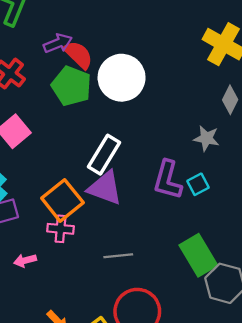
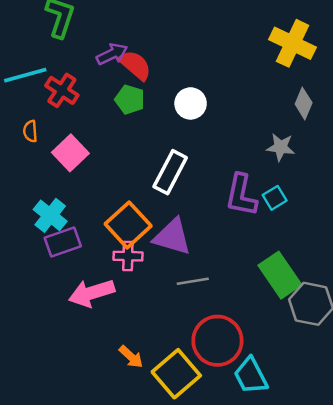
white circle: (122, 78) -> (191, 103), moved, size x0.6
green pentagon: (71, 86) -> (130, 100), size x0.7
purple triangle: (105, 188) -> (172, 237), moved
pink arrow: (25, 260) -> (92, 293), size x1.8

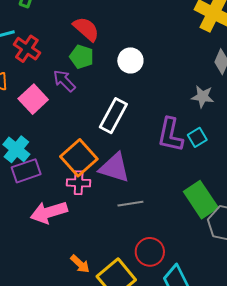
purple arrow: (112, 54) -> (64, 81), moved, turned -110
red circle: (217, 341) -> (150, 252), size x0.7

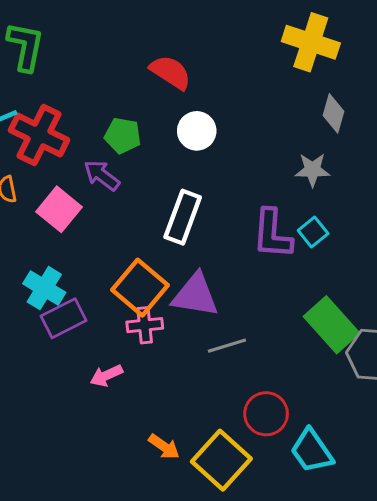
red semicircle: (86, 29) -> (171, 72), moved
red cross: (27, 49) -> (39, 135), size x1.4
pink arrow: (49, 212) -> (106, 376), size x0.6

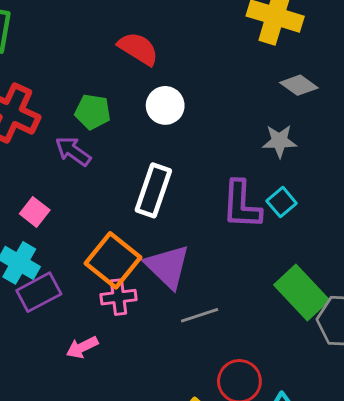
gray diamond: (334, 113) -> (299, 85), turned -69
pink square: (59, 209) -> (35, 212), moved, size x0.7
purple triangle: (195, 295) -> (167, 266), turned 36

